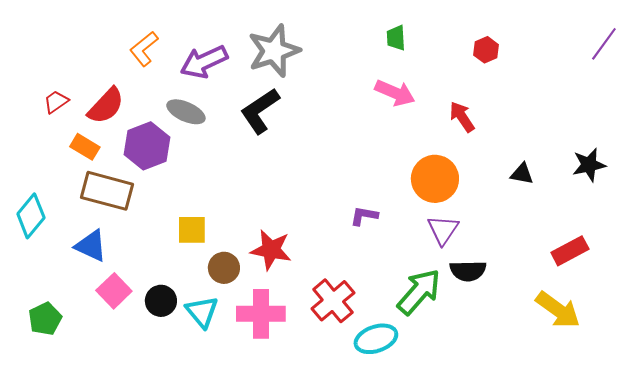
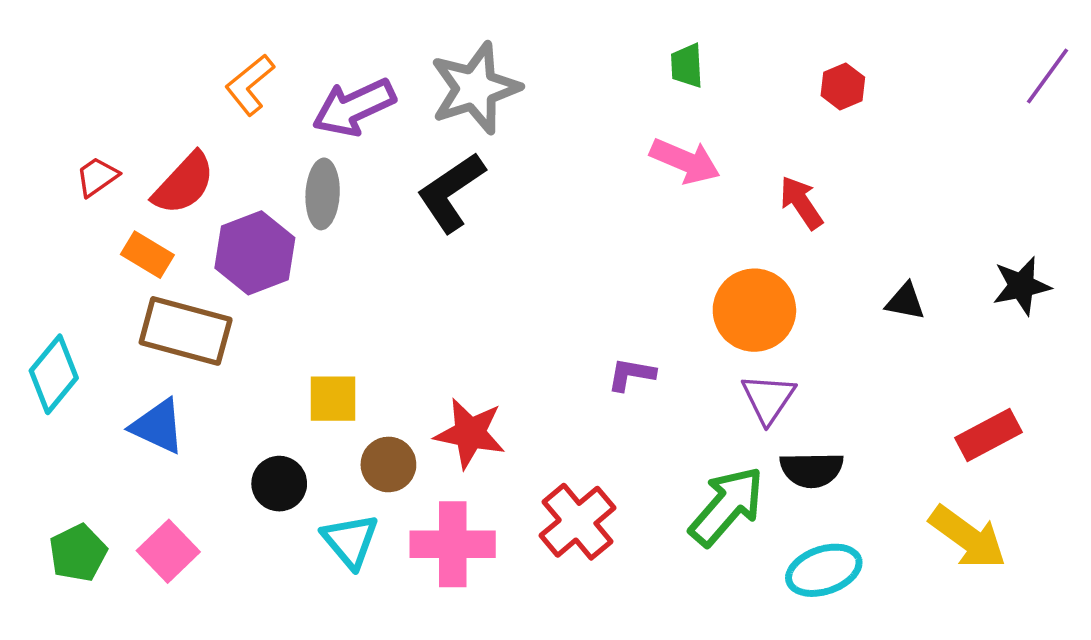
gray ellipse: (186, 112) -> (323, 194), turned 69
pink square: (114, 291) -> (168, 551), moved
black circle: (161, 301) -> (279, 484), moved
cyan ellipse: (376, 339) -> (824, 570), moved

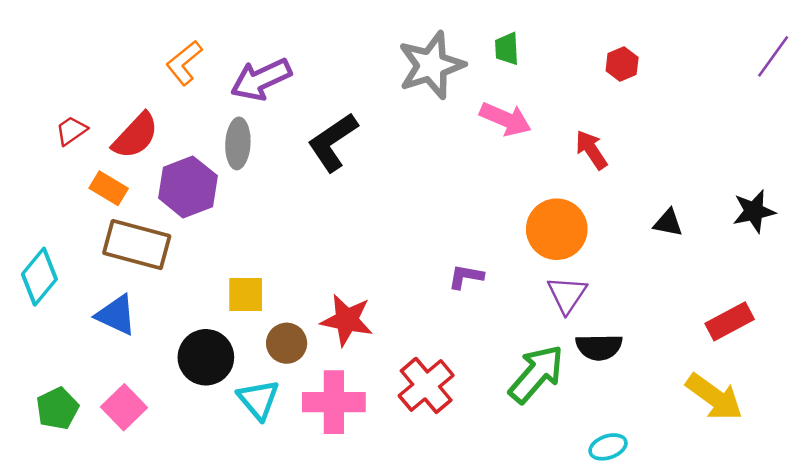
gray star: (475, 88) -> (431, 65), moved
black circle: (279, 484) -> (206, 357), size x1.4
cyan ellipse: (824, 570) -> (608, 447), moved, size x0.7

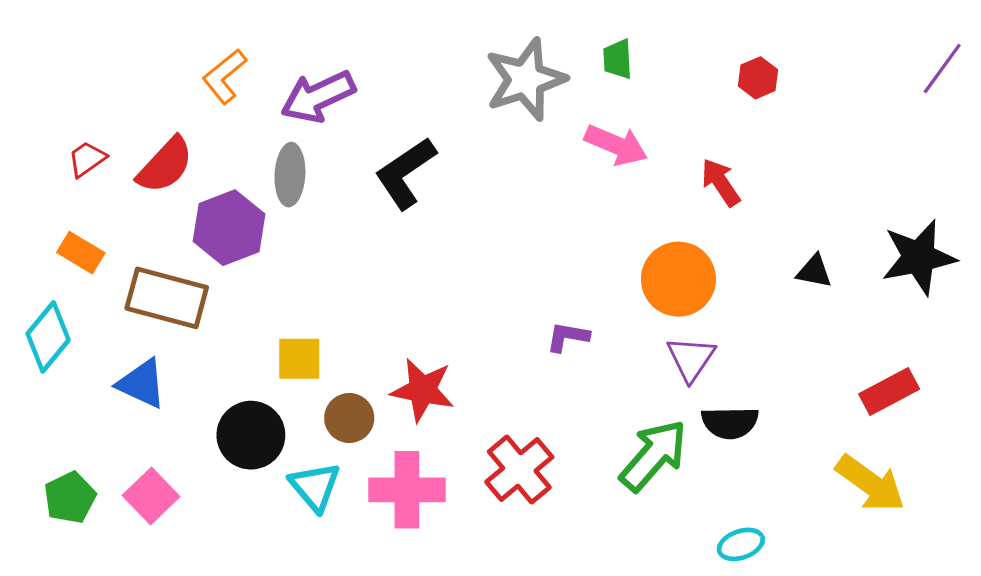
orange rectangle: (109, 188) -> (81, 253), moved
black star: (754, 211) -> (919, 257), size x1.4

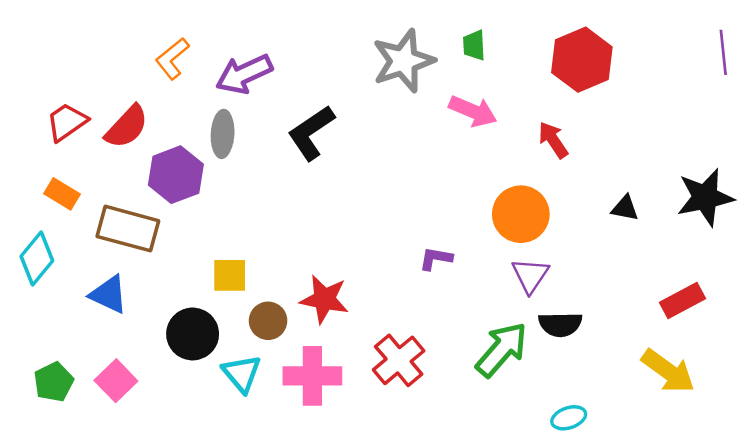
purple line: (942, 68) -> (723, 52), turned -42
red hexagon: (758, 78) -> (582, 60), size x2.0
red trapezoid: (87, 159) -> (67, 122), size x1.4

